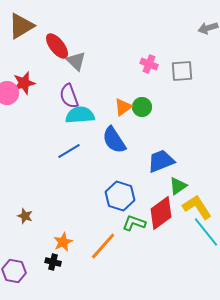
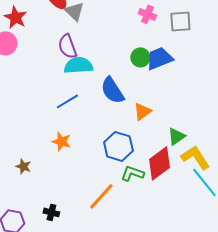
red star: (24, 83) -> (15, 17), moved, turned -30
orange triangle: (123, 107) -> (142, 111), moved
blue trapezoid: (161, 161) -> (159, 58), moved
orange star: (63, 242) -> (61, 141), moved, turned -30

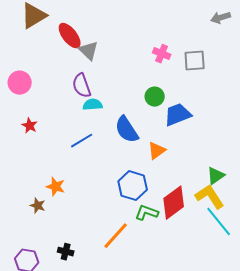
red star: (15, 17) -> (30, 126), moved, size x0.7
blue trapezoid: (159, 58) -> (178, 115), moved
cyan semicircle: (78, 65) -> (93, 105), size x0.7
green triangle: (176, 136) -> (216, 176), moved
orange star: (61, 141) -> (56, 187), moved

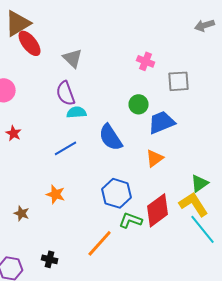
red ellipse: (70, 36) -> (30, 43), moved
gray square: (195, 61) -> (179, 81), moved
orange triangle: (157, 151) -> (155, 158), moved
orange star: (56, 187) -> (56, 194), moved

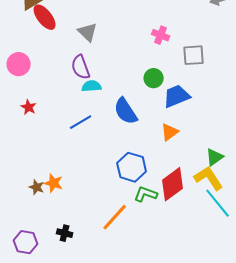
orange star: (56, 194) -> (54, 183), moved

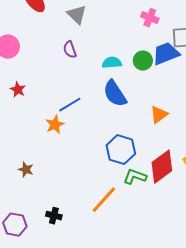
purple semicircle: (81, 67) -> (70, 50), size x0.7
cyan semicircle: (92, 86) -> (112, 63), moved
blue trapezoid: (177, 96) -> (166, 54), moved
orange star: (54, 183) -> (55, 125), moved, turned 30

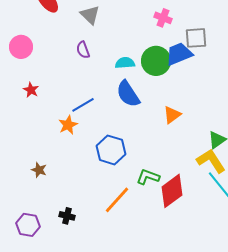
green circle: (143, 61) -> (156, 61), size x1.5
blue hexagon: (121, 150) -> (111, 150), moved
red diamond: (162, 167) -> (172, 191), moved

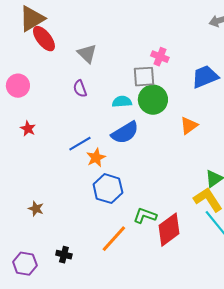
gray square: (196, 38) -> (144, 77), moved
blue trapezoid: (179, 54) -> (205, 77), moved
blue semicircle: (128, 94) -> (125, 133), turned -88
orange triangle: (172, 115) -> (189, 126), moved
orange star: (68, 125) -> (96, 158), moved

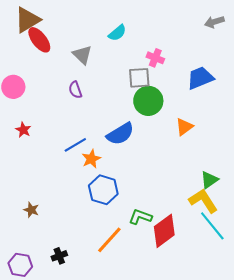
cyan semicircle: (122, 102) -> (117, 33), moved, turned 144
black cross: (64, 255) -> (59, 256), turned -35

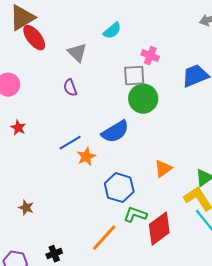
orange triangle: (184, 127) -> (163, 169), moved
blue hexagon: (103, 190) -> (119, 188), moved

